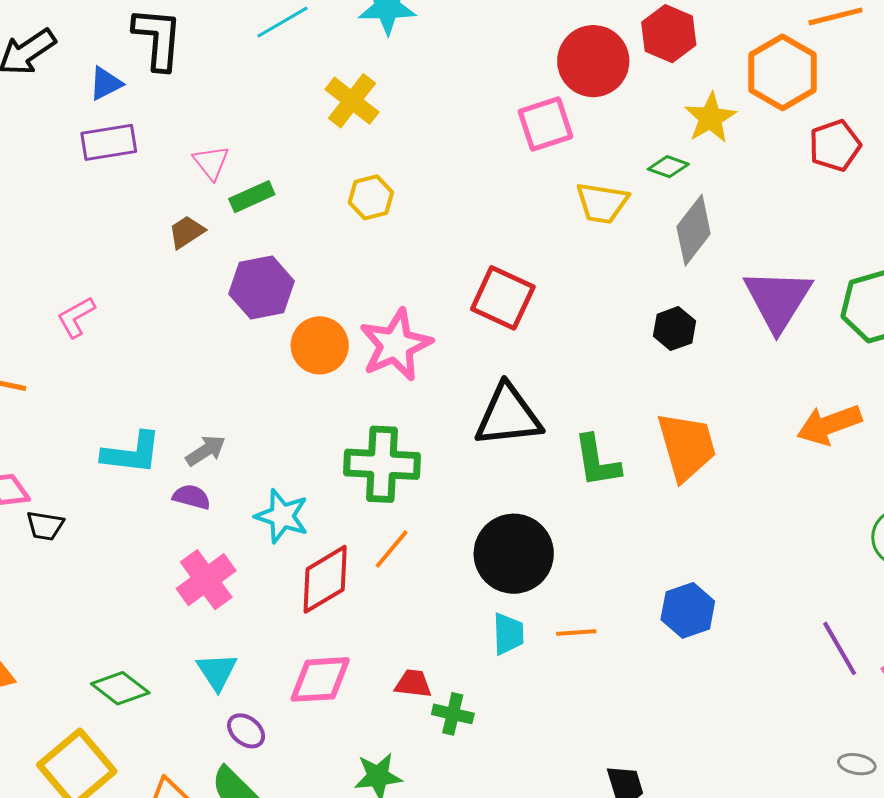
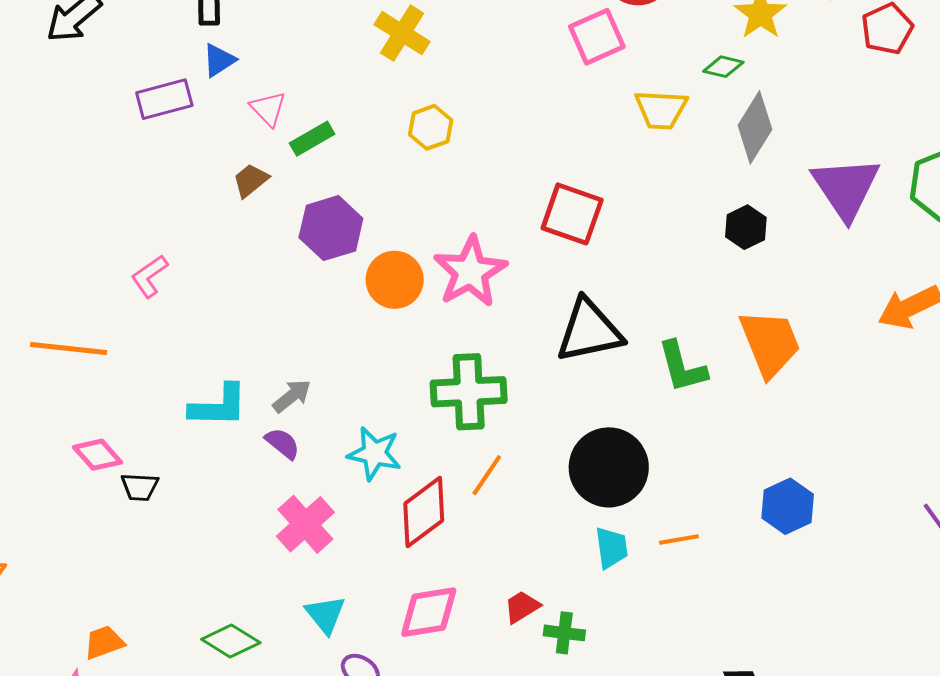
blue triangle: (106, 83) -> (219, 60), moved
purple semicircle: (192, 497) -> (282, 443), turned 30
red trapezoid: (413, 684) -> (522, 607), turned -33

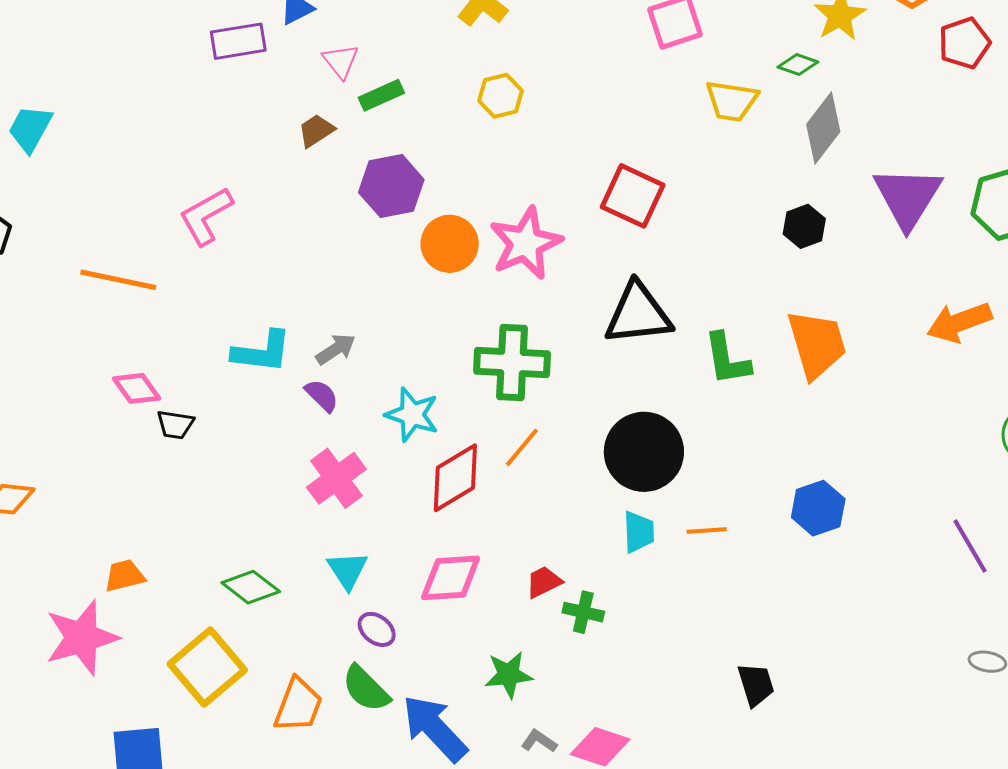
pink L-shape: (149, 276) -> (206, 216), size x1.4

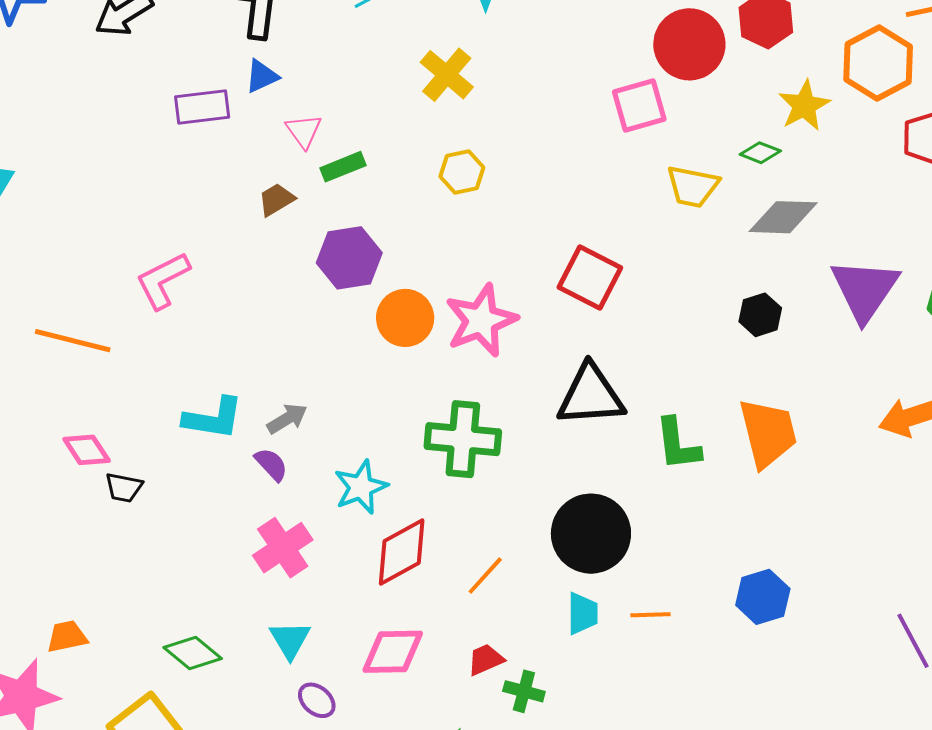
gray diamond: (823, 128) -> (783, 217), turned 52
cyan star: (412, 415) -> (361, 487), turned 30
orange line: (522, 447) -> (485, 576), moved

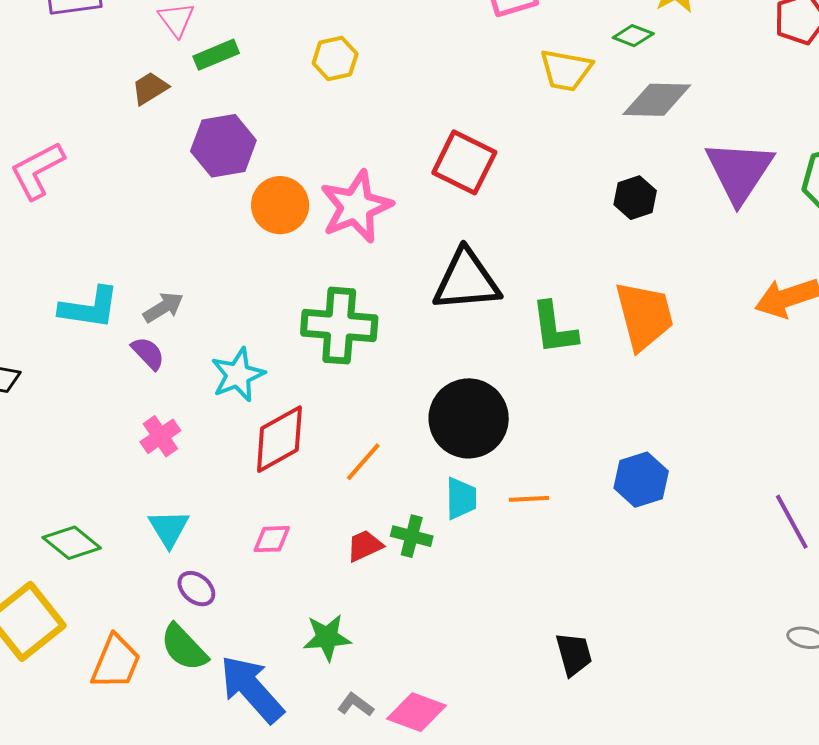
pink cross: (283, 548) -> (160, 436), size x0.7
pink diamond: (393, 652) -> (272, 539), size x0.6
green cross: (524, 691) -> (412, 536), moved

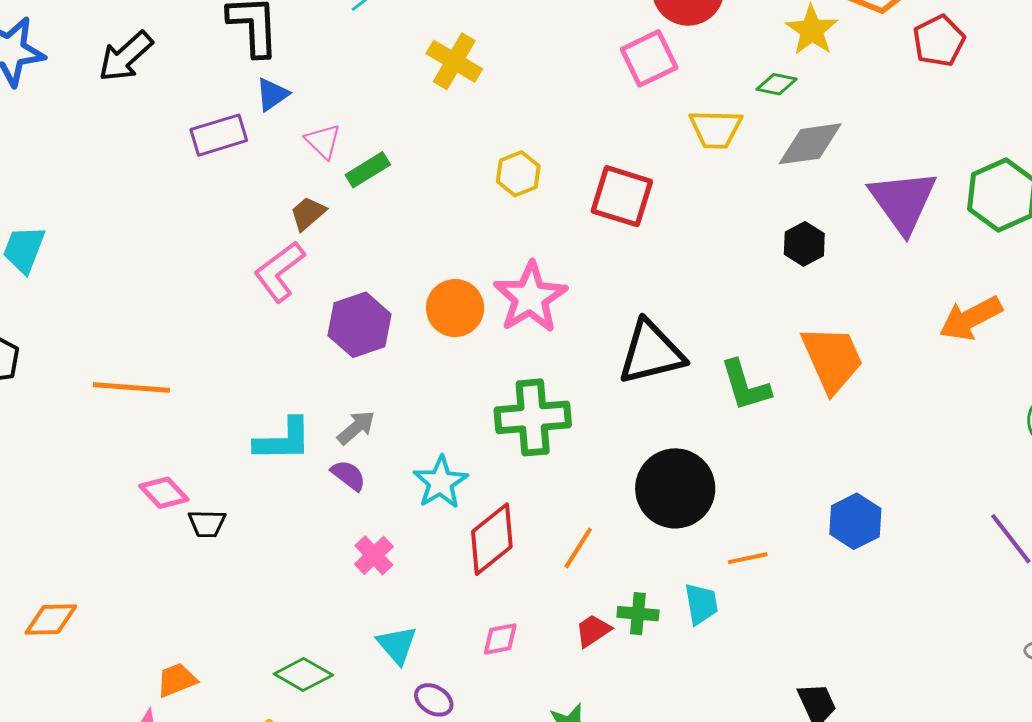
yellow hexagon: (335, 59) -> (518, 174), moved
purple hexagon: (223, 146) -> (359, 325), moved
red square: (464, 162) -> (622, 196), moved
pink L-shape: (37, 170) -> (279, 271), moved
cyan trapezoid: (461, 498) -> (701, 604), moved

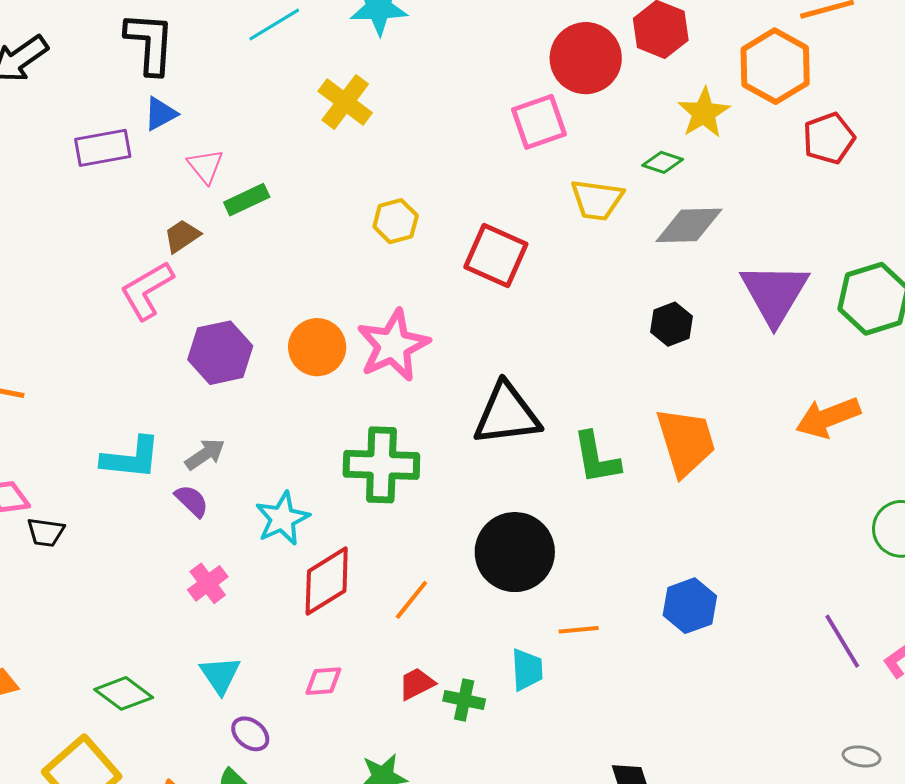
green cross: (638, 614) -> (464, 700), moved

